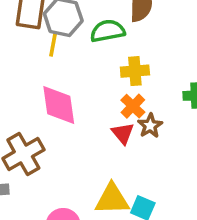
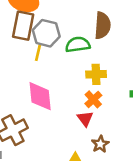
brown star: (150, 126) -> (100, 144), moved

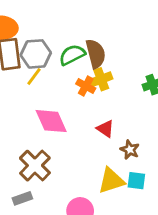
brown semicircle: (102, 25) -> (96, 54), moved
yellow line: (38, 52) -> (34, 77), turned 42
orange cross: (93, 99) -> (86, 86), moved

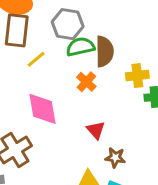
gray hexagon: (36, 54) -> (68, 24), moved
yellow cross: (101, 79) -> (137, 76), moved
brown star: (130, 150) -> (115, 158), turned -30

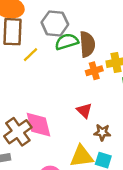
orange cross: (86, 82) -> (94, 71), moved, turned 35
pink diamond: (43, 109) -> (38, 125), moved

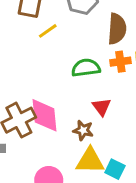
green semicircle: (67, 42) -> (86, 68), moved
brown star: (102, 132) -> (83, 130), moved

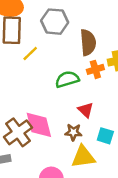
cyan square: (115, 169) -> (105, 136), moved

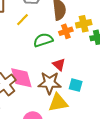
yellow line: (30, 54) -> (23, 20), moved
brown star: (73, 132) -> (50, 83), size x1.6

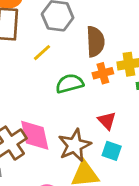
red triangle: (59, 65) -> (107, 121), moved
brown star: (50, 83) -> (75, 145), turned -30

